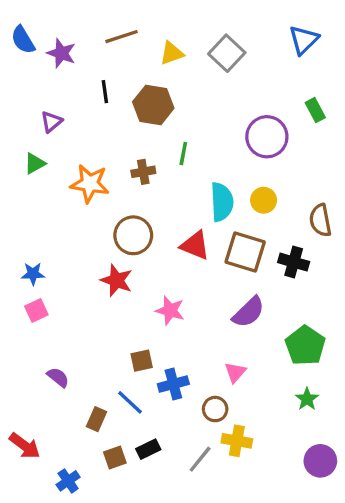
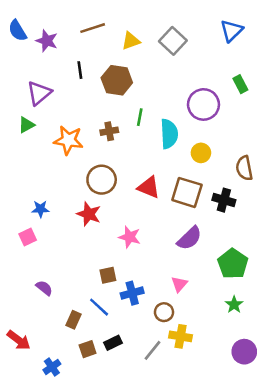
purple triangle: (51, 122) -> (39, 93), size x1.5
cyan semicircle: (222, 202) -> (169, 134), moved
blue star: (33, 274) -> (40, 209), moved

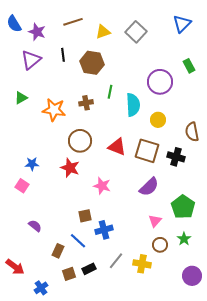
purple triangle: (39, 93) -> (31, 60), moved
pink square: (28, 237) -> (22, 186), turned -32
pink triangle: (179, 284) -> (155, 221), moved
brown circle: (164, 312) -> (160, 245), moved
gray line: (153, 350) -> (116, 261), moved

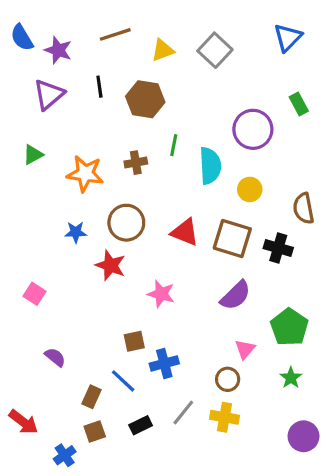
blue star: (32, 164) -> (76, 232), moved
brown circle: (160, 245) -> (228, 379), moved
brown square: (69, 274) -> (95, 432), moved

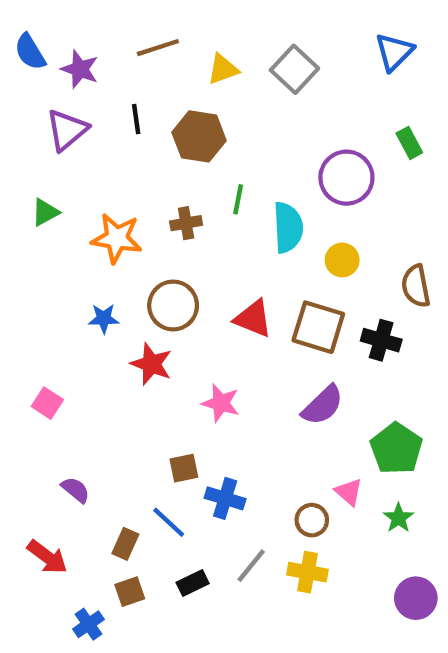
pink triangle: (245, 349) -> (349, 492), moved, turned -30
blue cross: (164, 363) -> (225, 498), turned 32
red arrow: (23, 422) -> (47, 557), moved

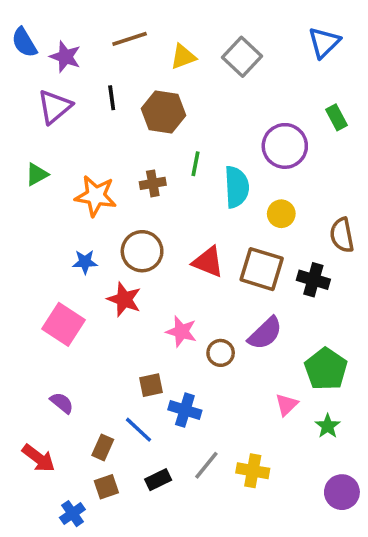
pink square: (47, 403) -> (64, 324), moved, size x1.6
pink triangle: (349, 492) -> (287, 405), turned 35
brown circle: (312, 520) -> (221, 353), moved

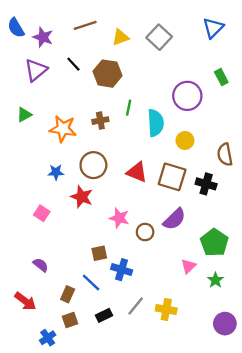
black line: (112, 98) -> (73, 64), turned -35
pink square: (64, 324) -> (42, 213), size x0.6

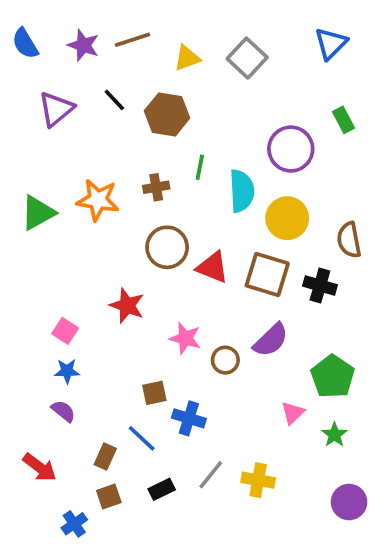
purple star: (43, 37) -> (83, 45), moved
green triangle: (24, 115) -> (38, 213), moved, size x1.5
yellow circle: (185, 140) -> (287, 218), size x1.5
brown circle: (93, 165) -> (167, 247), moved
blue star: (56, 172) -> (67, 371), moved

